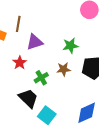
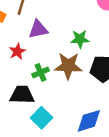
brown star: (64, 69) -> (68, 66), size x1.6
black trapezoid: (28, 98) -> (22, 95), turned -50

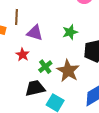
purple triangle: (38, 29) -> (35, 33), turned 42
brown star: (68, 66) -> (68, 71), moved, turned -30

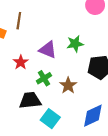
purple triangle: (35, 33) -> (48, 50), moved
brown star: (68, 71) -> (68, 85), size x0.7

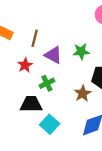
brown line: (19, 21) -> (35, 38), moved
brown star: (68, 85) -> (83, 93), moved

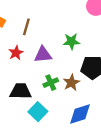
purple triangle: (53, 55) -> (43, 55), moved, turned -36
green cross: (47, 83) -> (51, 83), moved

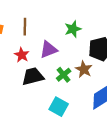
black trapezoid: (21, 91) -> (33, 76), moved

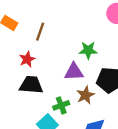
purple triangle: (48, 50) -> (74, 72), moved
green cross: (64, 75) -> (61, 105), moved

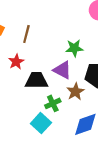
purple triangle: (74, 72) -> (62, 70), turned 36
black trapezoid: (31, 85) -> (36, 80), moved

